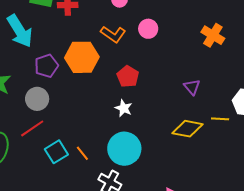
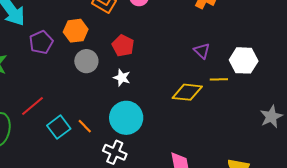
orange hexagon: (82, 57) -> (76, 31), size x0.7
purple triangle: (192, 87) -> (202, 51), moved
gray circle: (37, 99) -> (86, 61), moved

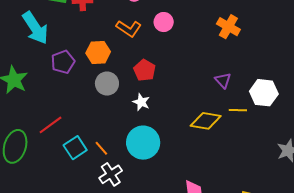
white cross: (115, 152) -> (111, 174), moved, turned 30

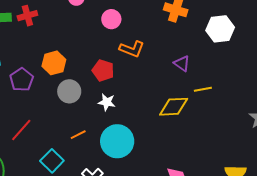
orange L-shape: (129, 28) -> (132, 49), moved
white hexagon: (264, 93) -> (220, 29), moved
red line: (50, 125) -> (21, 130), moved
orange line: (101, 148) -> (78, 135), moved, turned -63

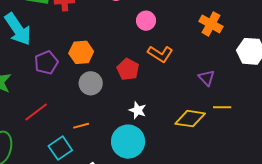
white star: (107, 102) -> (138, 110), moved
orange line: (78, 135) -> (81, 126), moved

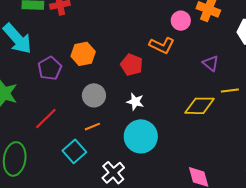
pink circle: (146, 21) -> (181, 21), moved
gray circle: (91, 83) -> (94, 95), moved
white star: (138, 110) -> (135, 102), moved

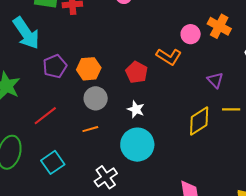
orange hexagon: (83, 54) -> (89, 69), moved
yellow diamond: (199, 106) -> (199, 121), turned -40
cyan square: (74, 151) -> (53, 162), moved

